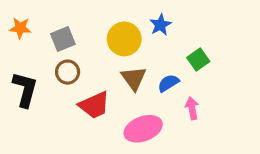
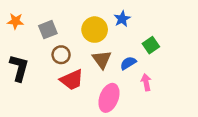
brown circle: (68, 72) -> (61, 55), moved
pink ellipse: (143, 129) -> (109, 98), turned -48

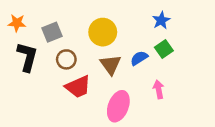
blue star: (122, 19) -> (161, 20), moved
blue semicircle: (128, 63) -> (139, 58), moved
black L-shape: (19, 68) -> (27, 57), moved

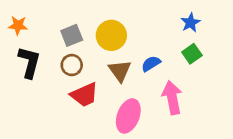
blue star: (161, 20) -> (190, 23), moved
gray square: (52, 32) -> (72, 35), moved
green square: (164, 49) -> (192, 54), moved
pink arrow: (159, 89) -> (172, 98), size x1.6

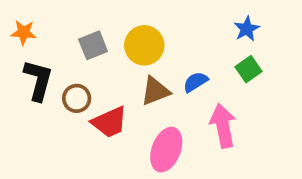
brown circle: (72, 65) -> (77, 98), moved
brown triangle: (120, 71) -> (155, 91), turned 45

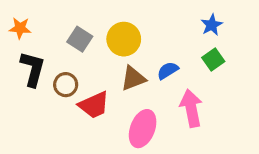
gray square: (93, 45) -> (80, 39), turned -35

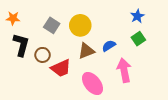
pink ellipse: (143, 129) -> (92, 84), turned -60

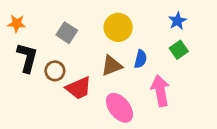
yellow circle: (80, 25) -> (118, 27), moved
blue semicircle: (109, 46) -> (141, 59), turned 136

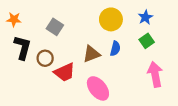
yellow circle: (118, 27) -> (111, 19), moved
pink arrow: (160, 91) -> (155, 74), moved

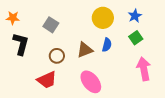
brown circle: (45, 58) -> (57, 56), moved
red trapezoid: (65, 72) -> (47, 80), moved

